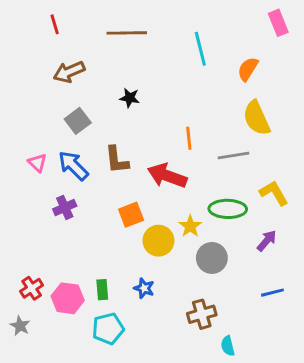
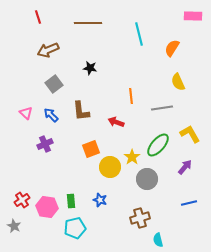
pink rectangle: (278, 23) -> (193, 16), turned -66
yellow semicircle: (257, 118) -> (178, 82), size x0.7
blue arrow: (73, 166) -> (51, 115), size x0.7
red arrow: (167, 176) -> (116, 122), size x0.6
green ellipse: (228, 209) -> (158, 145), turned -50

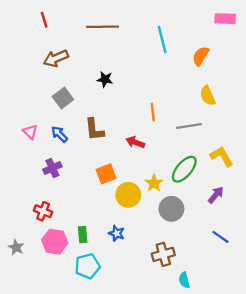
red cross: (22, 200) -> (43, 211), moved, turned -35
blue line: (189, 203) -> (220, 237), turned 49
gray star: (14, 226) -> (16, 247), moved

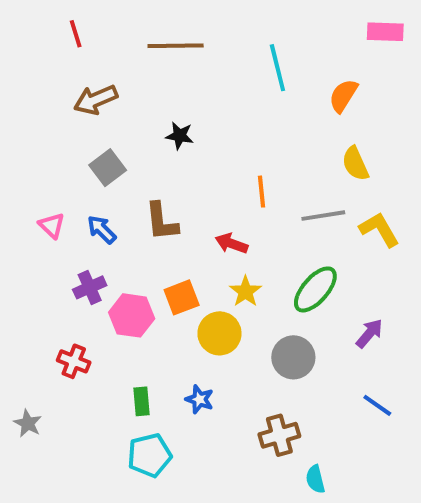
yellow L-shape: (222, 156) -> (379, 230), moved
yellow star: (154, 183) -> (245, 291), moved
pink hexagon: (55, 242) -> (132, 315), moved

